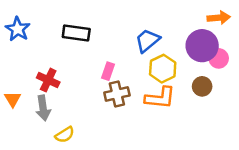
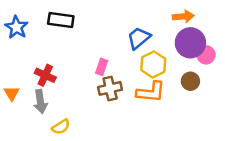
orange arrow: (219, 18) -> (183, 16), moved
black rectangle: (76, 33) -> (61, 20), moved

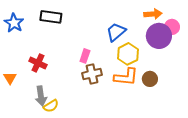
pink circle: (206, 55) -> (172, 27), moved
brown circle: (190, 81) -> (150, 79), moved
gray arrow: (40, 102) -> (41, 96), moved

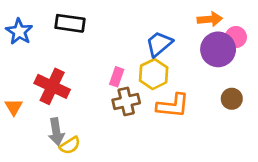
yellow hexagon: (128, 54) -> (154, 74), moved
red cross: (38, 63) -> (52, 86), size x1.4
brown circle: (150, 79) -> (232, 99), moved

